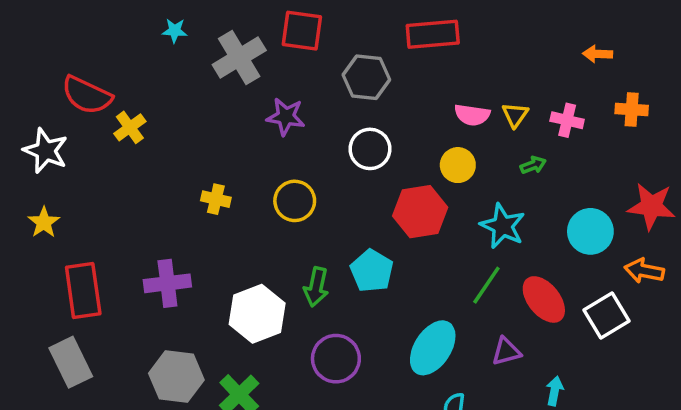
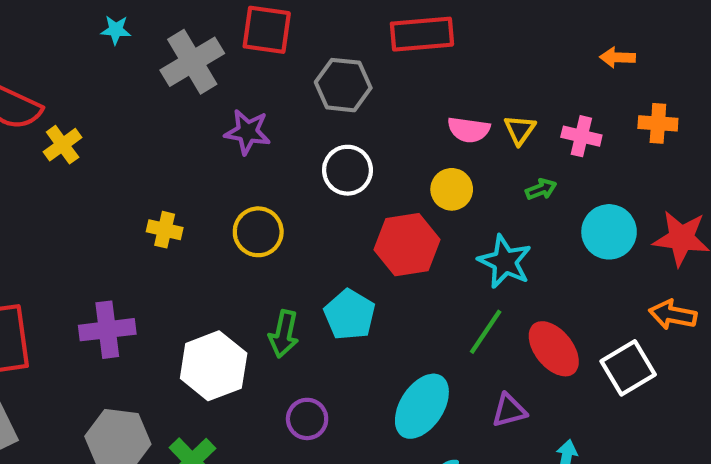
cyan circle: (590, 231) -> (609, 232), moved
purple circle: (336, 359) -> (307, 419), size x0.7

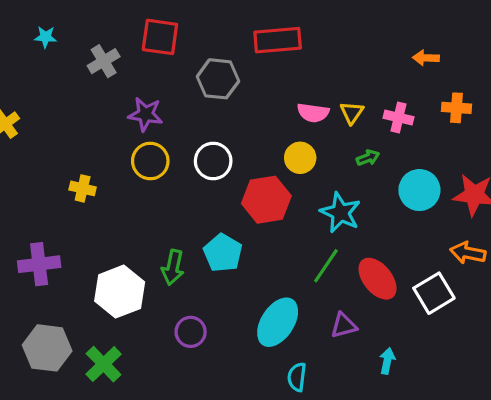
gray cross: (192, 62) -> (104, 61), size x0.7
white circle: (347, 170) -> (213, 161), moved
yellow circle: (258, 232) -> (150, 161), moved

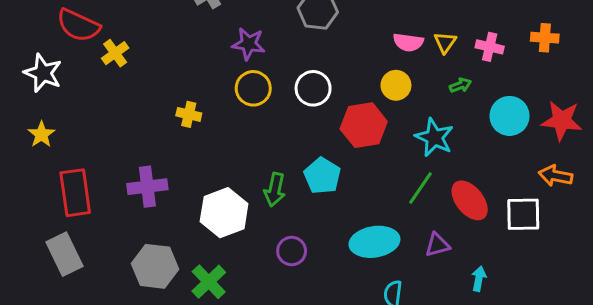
white square: (434, 293) -> (523, 214), turned 30
cyan ellipse: (278, 322) -> (374, 242), turned 48

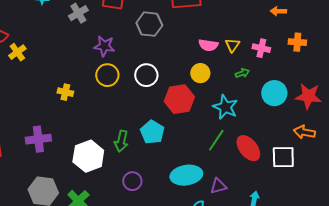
purple triangle: (437, 245) -> (218, 186), moved

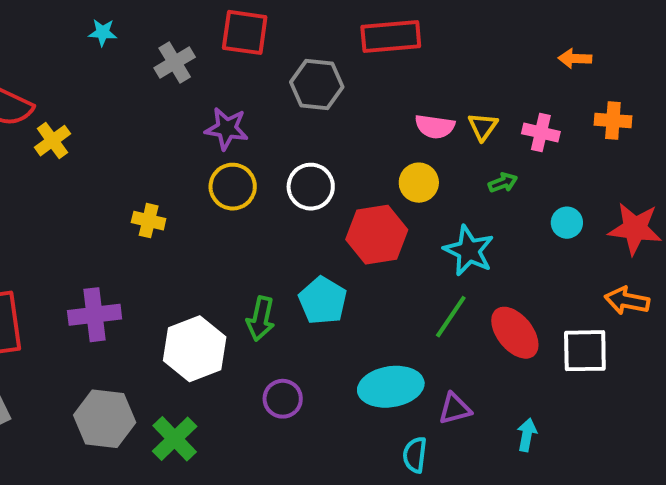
cyan circle: (274, 93) -> (567, 223), size x0.6

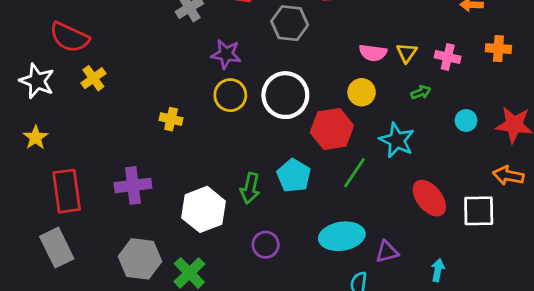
yellow cross: (53, 141) -> (93, 78), moved
white circle: (311, 187) -> (285, 95), size x1.4
green line: (451, 317) -> (355, 173), moved

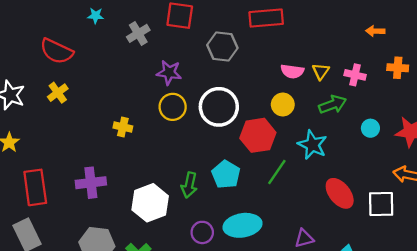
red semicircle: (69, 37) -> (57, 51), moved
green arrow: (421, 92) -> (333, 104), size x1.6
cyan ellipse: (342, 236) -> (243, 225), moved

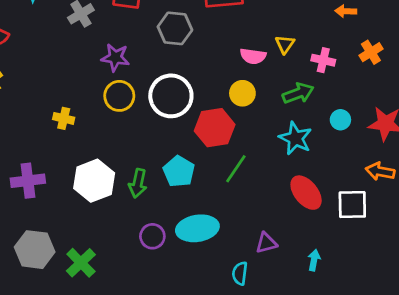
orange cross: (398, 68) -> (371, 52), turned -36
yellow triangle: (321, 71) -> (285, 44), moved
cyan star: (312, 145) -> (295, 138), moved
white hexagon: (150, 203) -> (94, 181), moved

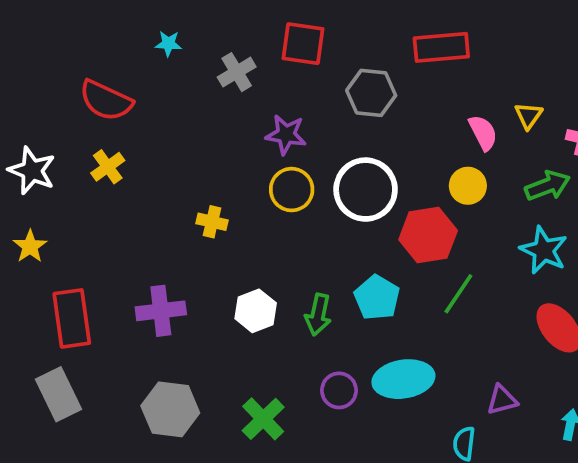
pink semicircle: (253, 56) -> (483, 133), turned -125
white hexagon: (94, 181) -> (256, 311), size x0.7
green cross: (81, 263) -> (263, 419), moved

